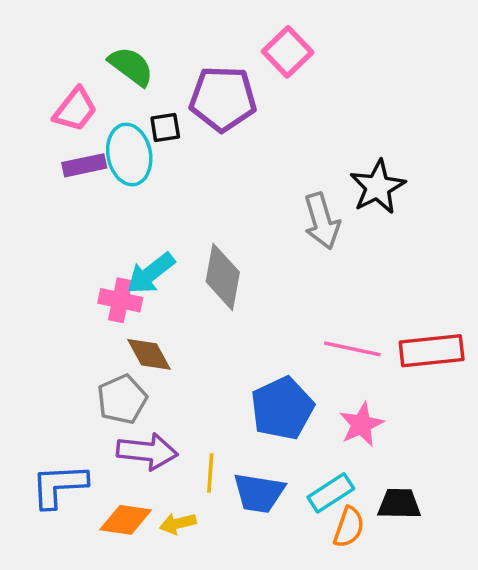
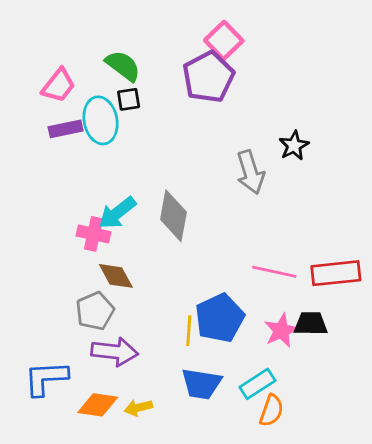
green semicircle: (131, 66) -> (123, 66), moved
purple pentagon: (223, 99) -> (208, 77), moved, turned -30
black star: (378, 187) -> (294, 146), size x0.7
yellow line: (210, 473) -> (189, 331), moved
black trapezoid: (399, 504) -> (311, 324), moved

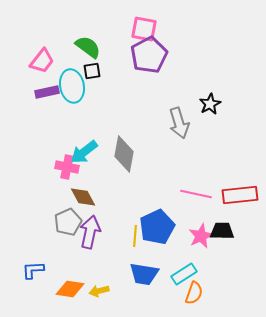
pink square: (224, 41) -> (144, 29), moved, turned -36
purple arrow: (115, 352) -> (90, 232), moved, turned -84
blue L-shape: (46, 378) -> (33, 270), size x0.7

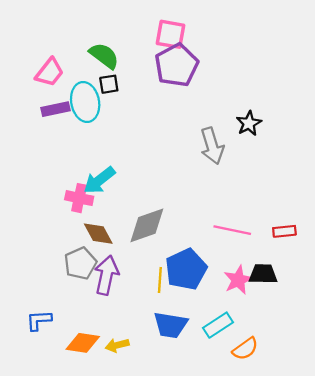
gray diamond: (124, 154) -> (147, 225), moved, turned 60
red rectangle: (240, 195) -> (284, 231), size x0.6
orange semicircle: (194, 293) -> (245, 349), moved, turned 35

